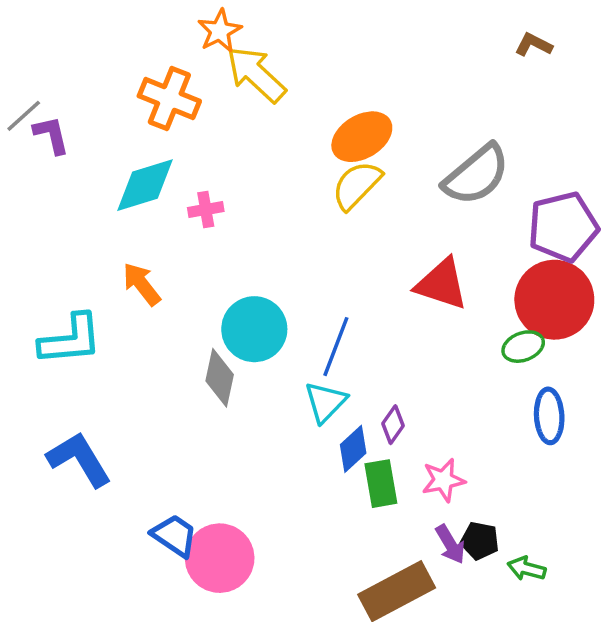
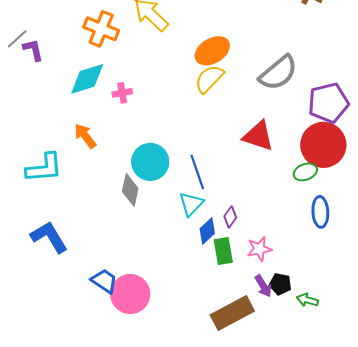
blue line: (336, 347) -> (197, 172), turned -40

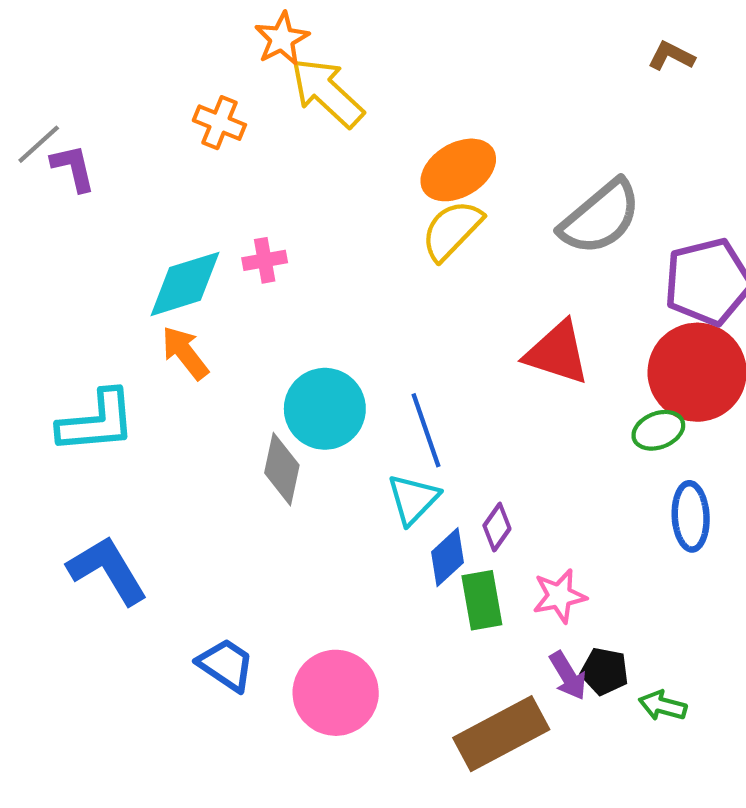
orange cross: (101, 29) -> (219, 123), size x0.7
cyan diamond: (87, 79) -> (185, 284), moved
pink circle: (130, 294) -> (336, 693), moved

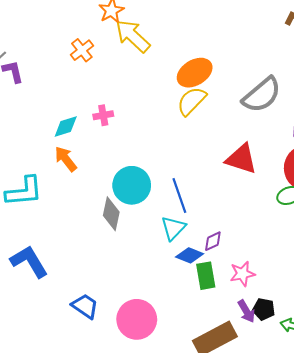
orange cross: (219, 123) -> (82, 50), turned 30
cyan diamond: (185, 284) -> (66, 126), size x0.7
purple diamond: (497, 527) -> (213, 241), turned 30
blue diamond: (448, 557) -> (190, 255), turned 64

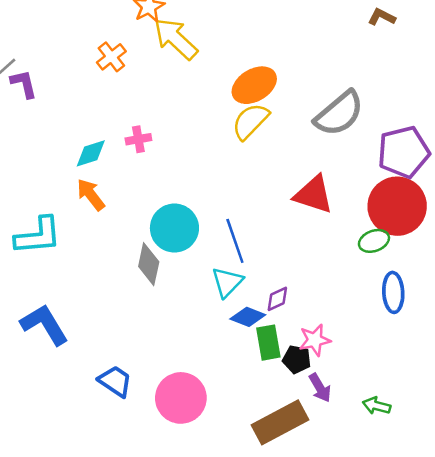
black pentagon: (264, 309) -> (297, 359), moved

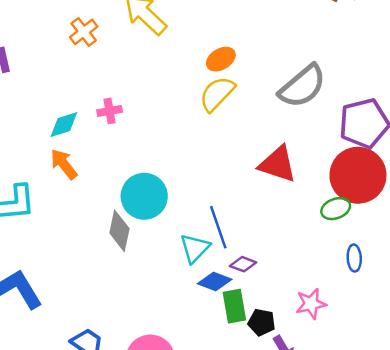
orange ellipse: (254, 85) -> (221, 59), size x0.7
blue line: (235, 241) -> (218, 227), moved
blue ellipse: (393, 292) -> (354, 258), size x0.7
purple diamond: (277, 299) -> (243, 264), turned 45
pink star: (315, 340) -> (311, 304), moved

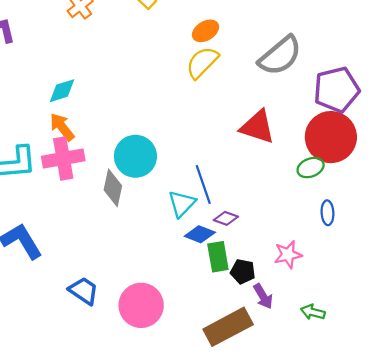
pink cross: (110, 111) -> (63, 159), moved, size x1.8

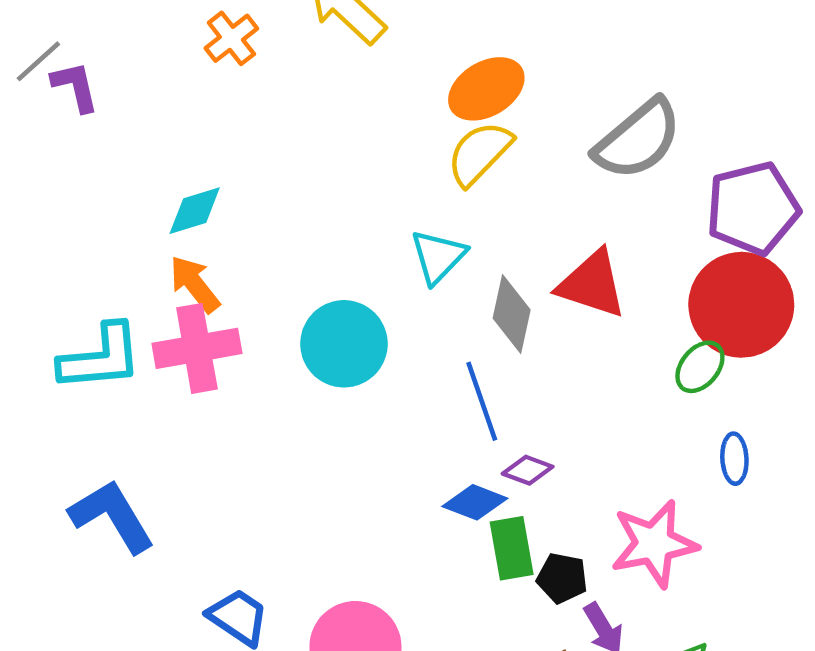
orange ellipse: (206, 31) -> (486, 89), size x1.4
green ellipse: (311, 168) -> (700, 367), turned -30
gray diamond: (113, 188) -> (512, 314), moved
cyan triangle: (182, 204) -> (438, 257), moved
pink star: (288, 255) -> (654, 544), size x1.5

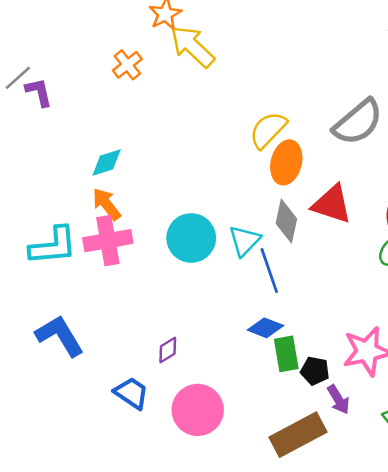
orange ellipse: (486, 89) -> (286, 162), moved, turned -45
cyan triangle: (438, 257) -> (245, 241), moved
purple diamond: (528, 470) -> (168, 350), moved, turned -52

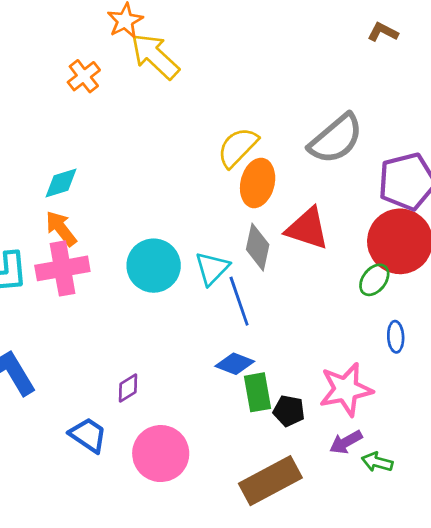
purple arrow: (338, 399) -> (346, 442), moved, turned 92

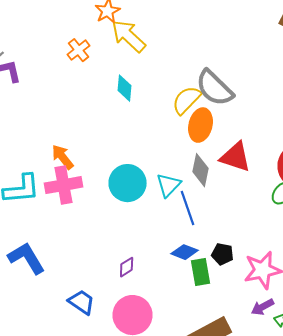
gray semicircle: (336, 139) -> (214, 88), moved, turned 84
cyan diamond: (61, 183) -> (124, 88), moved, turned -68
purple diamond: (128, 388) -> (126, 267), moved
black pentagon: (289, 411) -> (222, 254), moved

